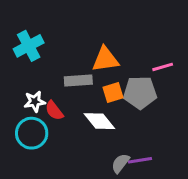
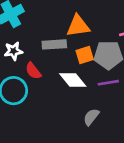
white star: (35, 102) -> (13, 51), moved
purple line: (140, 160) -> (108, 83), moved

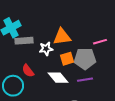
gray rectangle: (54, 44) -> (24, 41), moved
white star: (13, 51) -> (46, 49), moved

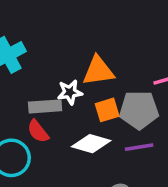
gray rectangle: (24, 41) -> (45, 106), moved
white diamond: (58, 78) -> (91, 144), turned -35

